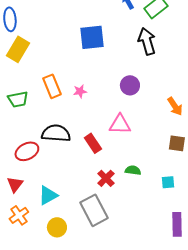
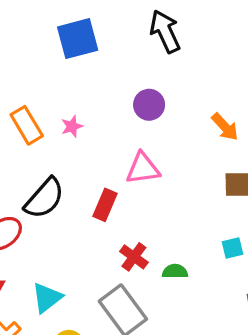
black semicircle: (56, 133) -> (44, 198), turned 136
red rectangle: (93, 143) -> (105, 205), turned 66
green semicircle: (133, 170) -> (175, 271), moved

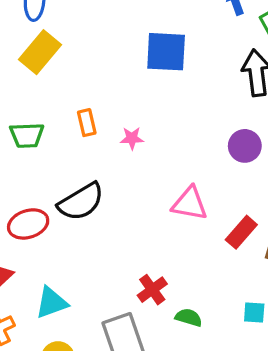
purple circle: (149, 105) -> (245, 146), moved
orange rectangle: (27, 125) -> (87, 123), size x0.7
red rectangle: (105, 205) -> (241, 232), moved

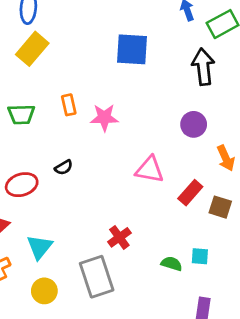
pink star: (132, 138) -> (104, 118), size x1.5
black semicircle: (81, 202) -> (64, 167), size x0.5
cyan triangle: (51, 303) -> (40, 247), turned -32
green semicircle: (189, 318) -> (172, 264), moved

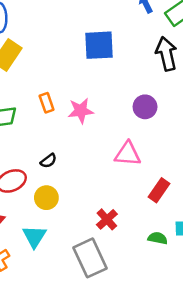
purple circle: (194, 124) -> (145, 107), moved
red rectangle: (190, 193) -> (159, 190), moved
yellow circle: (44, 291) -> (46, 198), moved

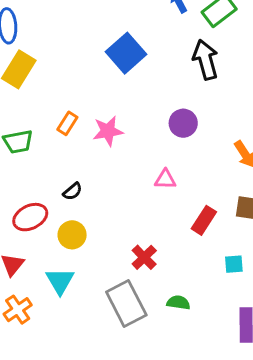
blue square: (99, 45) -> (126, 53), turned -36
orange rectangle: (47, 103) -> (67, 123), turned 54
pink triangle: (128, 154) -> (165, 179), size x0.7
green semicircle: (158, 238) -> (178, 303), moved

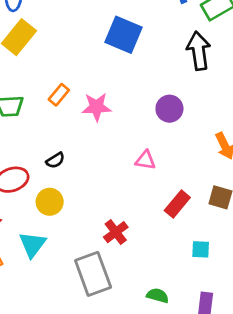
blue square: (126, 53) -> (123, 35), turned -33
green semicircle: (178, 303) -> (158, 296), moved

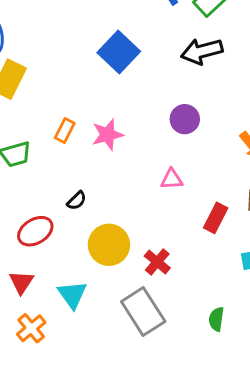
blue square: (123, 35) -> (119, 52), turned 33
black arrow: (199, 51) -> (202, 51), turned -84
yellow circle: (50, 202) -> (109, 245), moved, size x1.4
green semicircle: (158, 296) -> (216, 319), turned -85

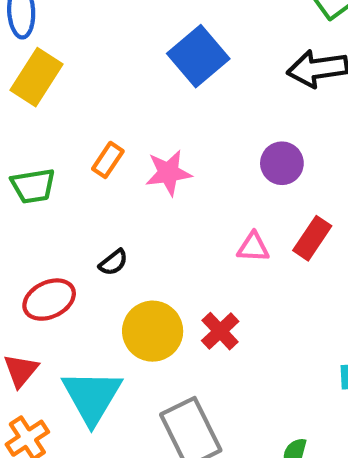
red rectangle: (216, 218) -> (312, 238), moved
red cross: (157, 262) -> (220, 331), moved
cyan triangle: (72, 295) -> (92, 397), size x1.4

